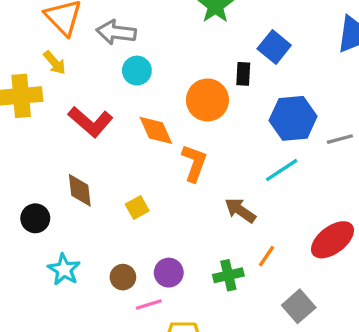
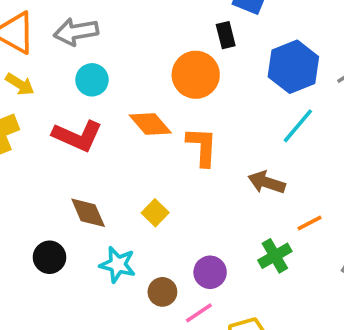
cyan circle: (137, 71) -> (92, 80), moved
orange line: (266, 256) -> (309, 223), turned 45
cyan star: (64, 270) -> (118, 265), moved

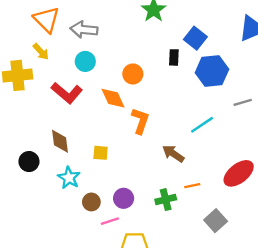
blue hexagon: (293, 67) -> (212, 71), moved
orange circle: (196, 75) -> (133, 74), moved, size x0.7
yellow square: (155, 213) -> (101, 153), turned 35

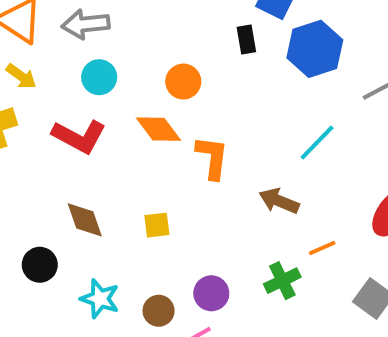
cyan star: (69, 178) -> (100, 299), moved

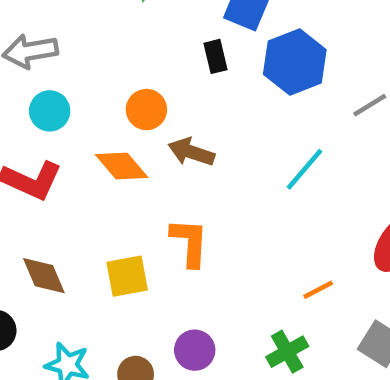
orange L-shape: (212, 157) -> (190, 242), moved
brown arrow: (279, 201) -> (191, 152), moved
yellow square: (157, 225) -> (127, 276), size x1.4
green cross: (282, 281) -> (287, 352), moved

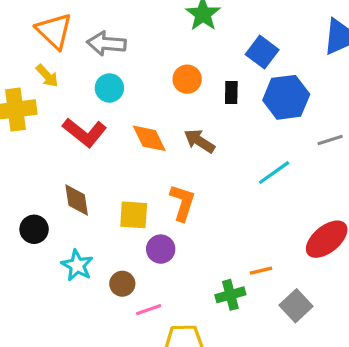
black rectangle: (216, 56) -> (231, 93), moved
orange circle: (146, 110) -> (187, 79), moved
orange line: (318, 290) -> (261, 271), moved
purple circle: (195, 350) -> (161, 249), moved

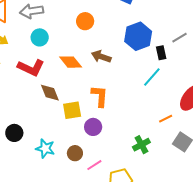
black rectangle: (231, 93) -> (161, 53), moved
blue hexagon: (286, 97) -> (138, 36), moved
cyan line: (274, 173) -> (152, 77), moved
brown diamond: (77, 200) -> (50, 93), moved
orange line: (261, 271) -> (166, 119), moved

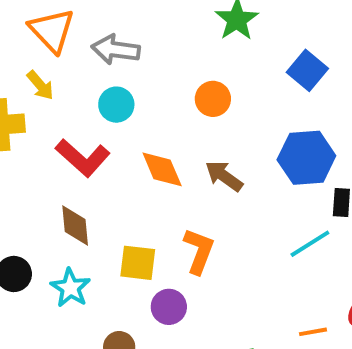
brown diamond: (50, 93) -> (75, 226), moved
cyan star: (45, 149) -> (70, 288), moved

